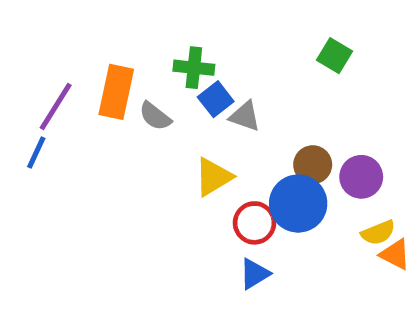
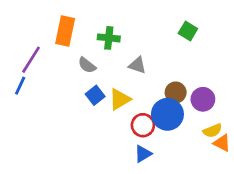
orange rectangle: (116, 92) -> (65, 31), moved
blue square: (216, 99) -> (95, 95), moved

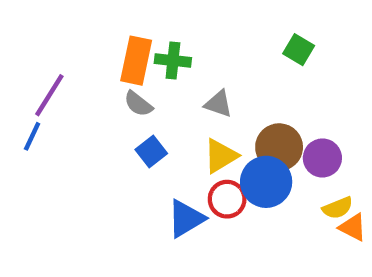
orange rectangle: (65, 31) -> (136, 61), moved
brown circle: (176, 92) -> (279, 147), size x1.4
yellow triangle: (120, 99) -> (221, 156), moved
blue triangle: (143, 154) -> (186, 219), moved, size x1.4

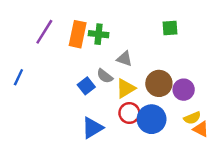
green square: (299, 50) -> (170, 28), turned -35
purple line: (49, 95) -> (44, 32), moved
gray semicircle: (138, 104) -> (105, 76), moved
blue circle: (266, 182) -> (152, 119), moved
blue triangle: (186, 219) -> (92, 128), moved

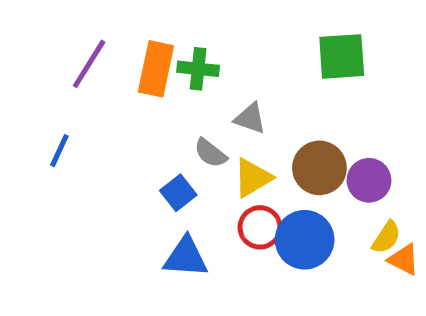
green square: (170, 28) -> (342, 56), size x1.5
blue line: (18, 77) -> (59, 151), moved
blue square: (86, 86) -> (178, 193), moved
yellow semicircle: (192, 118) -> (386, 237), turned -35
blue triangle: (92, 128) -> (186, 257), turned 35

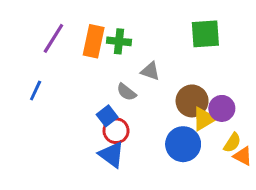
yellow triangle: (253, 178) -> (204, 119), moved
red circle: (260, 227) -> (116, 131), moved
blue triangle: (186, 257) -> (112, 155), turned 32

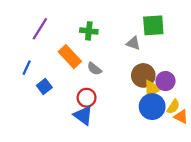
orange rectangle: (94, 41) -> (70, 57), moved, turned -55
gray triangle: (150, 71) -> (133, 43), moved
blue square: (107, 116) -> (44, 87), moved
blue circle: (183, 144) -> (152, 107), moved

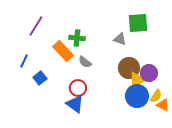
green cross: (89, 31) -> (77, 38), moved

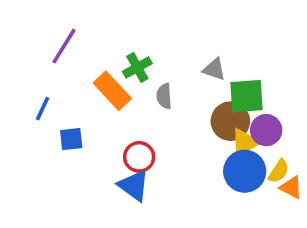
green square: (138, 23) -> (246, 96), moved
green cross: (77, 38) -> (137, 67), turned -35
gray semicircle: (85, 62) -> (164, 96), moved, turned 48
blue square: (40, 78) -> (71, 139), turned 32

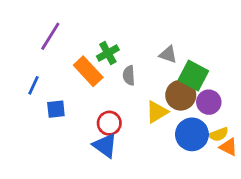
green square: (246, 96) -> (193, 75), turned 32
yellow triangle: (245, 143) -> (157, 112), moved
yellow semicircle: (279, 171) -> (219, 134), turned 36

